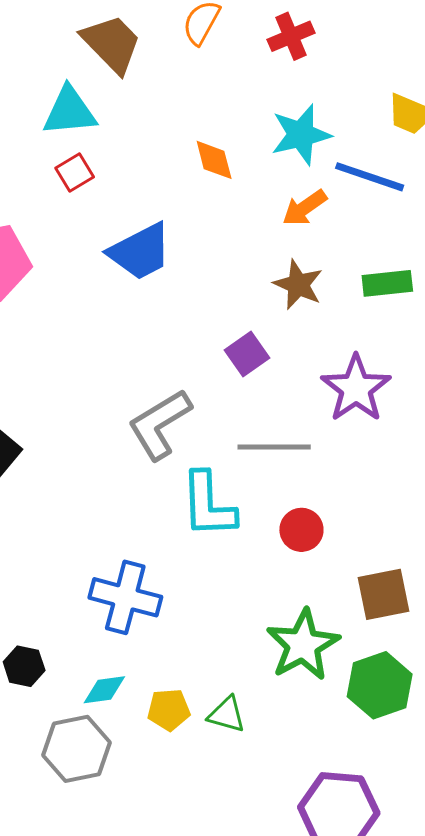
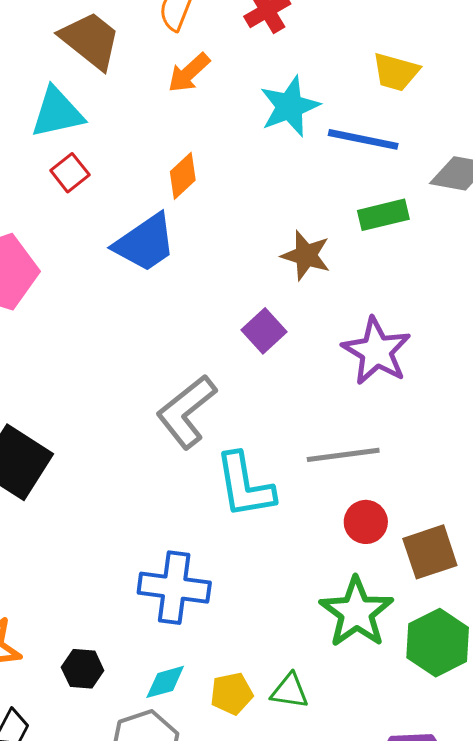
orange diamond: (214, 160) -> (183, 176), moved, turned 69
orange arrow: (305, 208) -> (189, 73), moved
green rectangle: (387, 283) -> (383, 215), moved
gray line: (274, 447) -> (343, 455), moved
red circle: (301, 530) -> (366, 522), moved

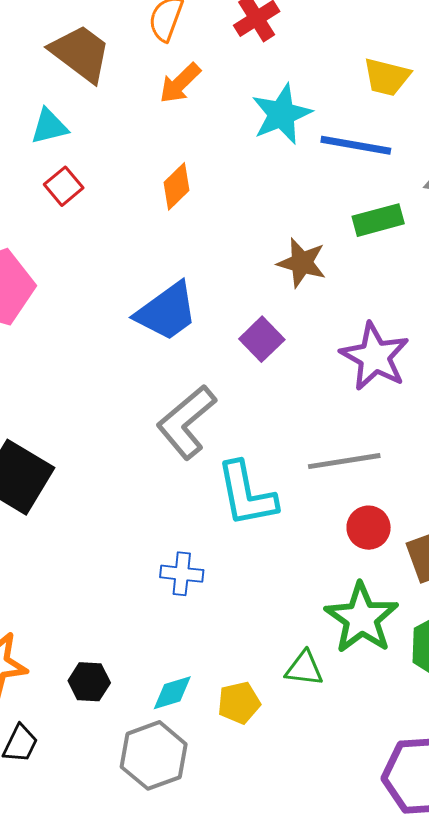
cyan triangle: (57, 113) -> (49, 126), size x0.7
blue trapezoid: (145, 243) -> (167, 312), moved
blue cross: (174, 588) -> (182, 574), moved, size x0.6
green triangle: (290, 691) -> (304, 668), moved

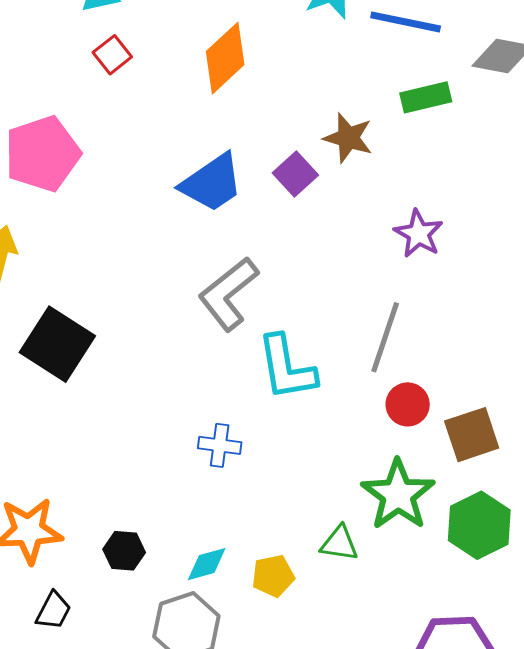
orange diamond: (177, 186) -> (225, 58), size x1.5
purple square: (262, 339) -> (295, 174), moved
purple star: (375, 357) -> (419, 234), size x0.7
gray line: (344, 461) -> (385, 337), turned -64

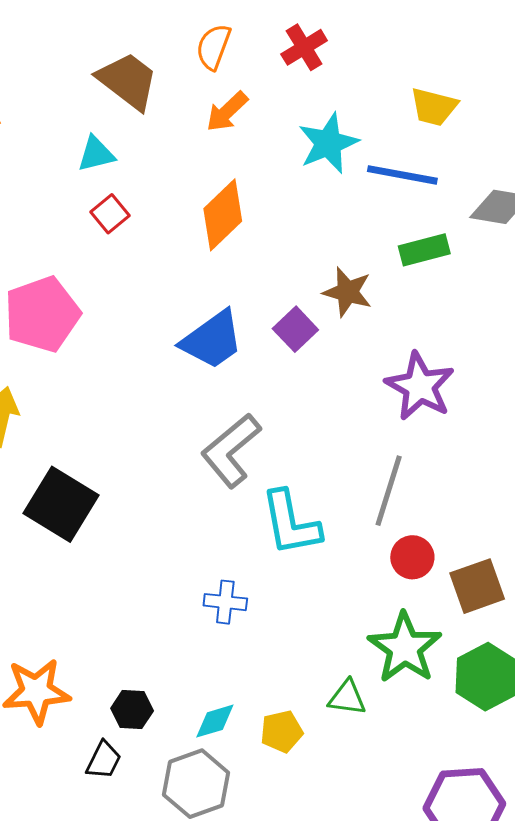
purple star: (419, 234) -> (420, 386), size x1.4
black trapezoid: (53, 611) -> (104, 760), moved

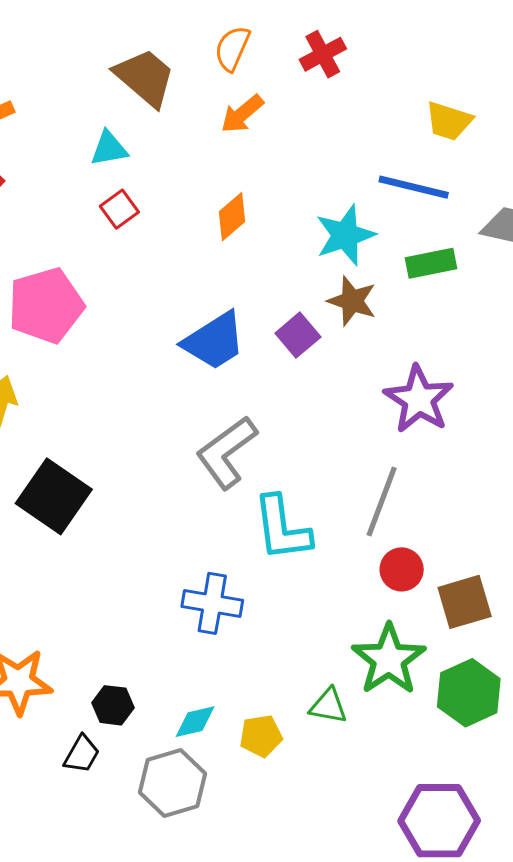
cyan star: (328, 143) -> (345, 235), moved
orange diamond: (223, 215) -> (232, 217), size x0.7
blue cross: (225, 602) -> (212, 603), size x1.4

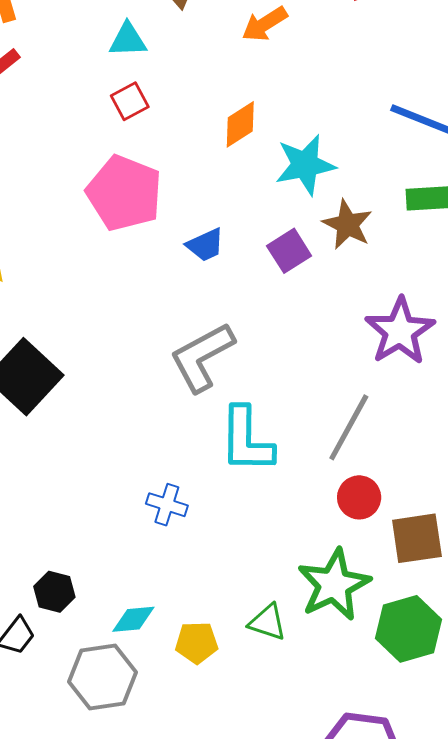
cyan star: (345, 235) -> (305, 165), moved
pink pentagon: (46, 306) -> (124, 193), moved, turned 30
blue trapezoid: (214, 341) -> (205, 245), size x0.6
blue cross: (212, 603) -> (167, 505), size x0.7

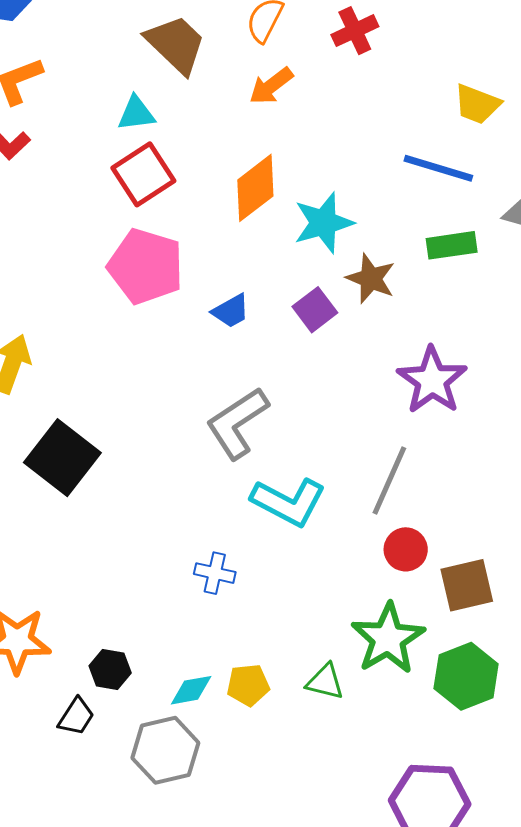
red square: (130, 101) -> (143, 174), size x1.6
orange diamond: (240, 124) -> (255, 188), size x1.4
cyan L-shape: (246, 440) -> (288, 502), turned -58
yellow pentagon: (197, 643) -> (248, 685), moved

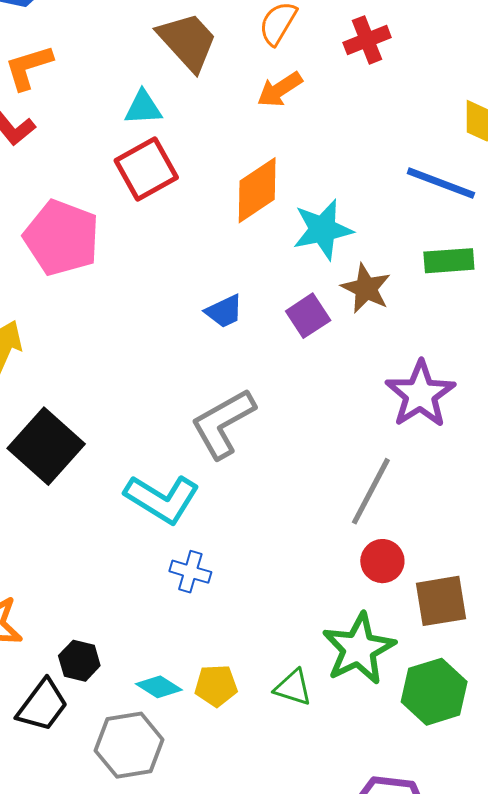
pink pentagon: (146, 266) -> (62, 238), moved
cyan L-shape: (288, 502) -> (162, 499), moved
cyan diamond: (191, 690) -> (159, 687), turned 39
black trapezoid: (76, 717) -> (42, 705), size x1.4

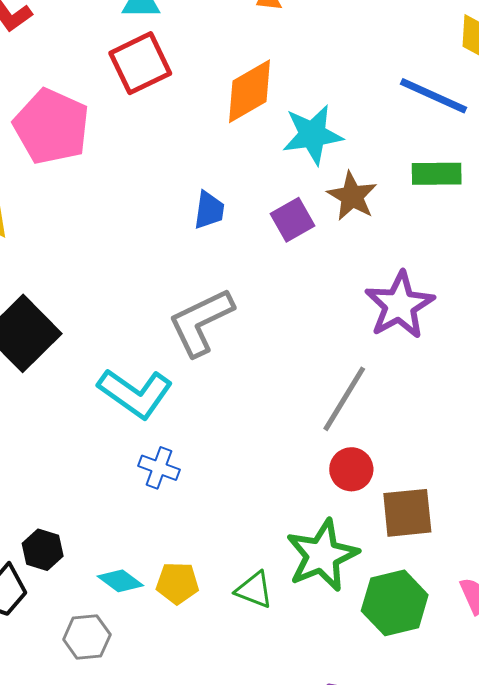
blue trapezoid: (224, 311) -> (209, 210), turned -60
gray hexagon: (129, 745) -> (87, 637), size x0.7

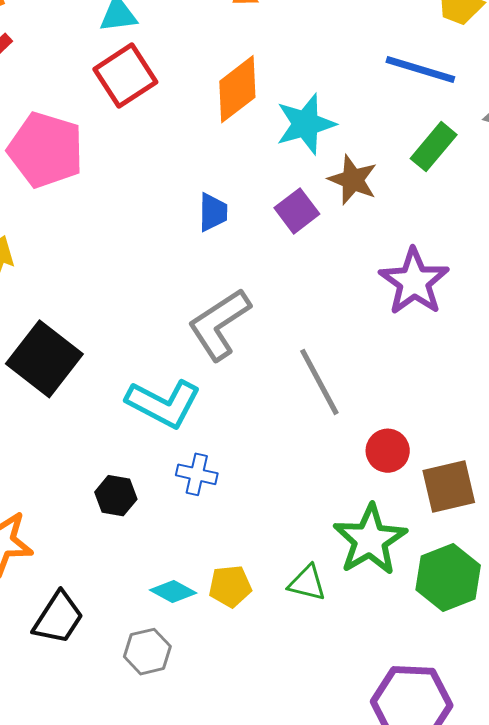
green rectangle: (437, 174) -> (434, 147), turned -42
gray line: (344, 399) -> (319, 382), moved, turned -52
black hexagon: (43, 550) -> (116, 496), moved

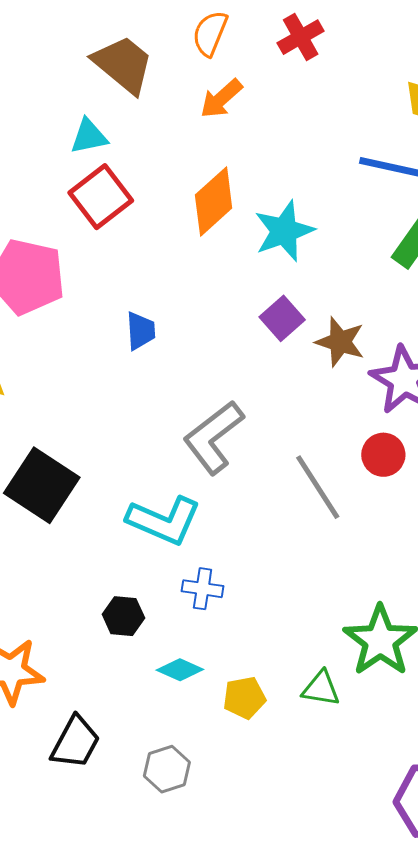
brown star: (353, 180) -> (340, 342), moved
blue trapezoid: (213, 212) -> (141, 331), moved
red circle: (388, 451) -> (383, 455), moved
cyan diamond: (173, 591) -> (180, 670), moved

